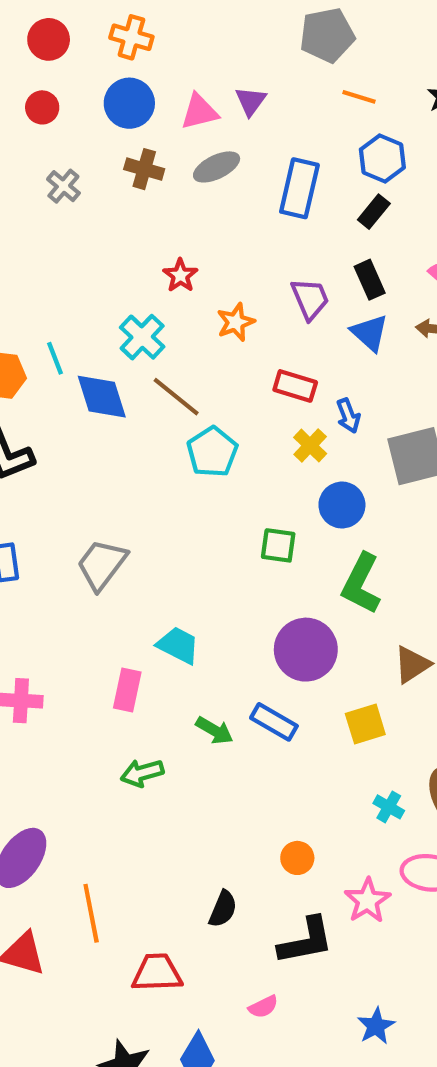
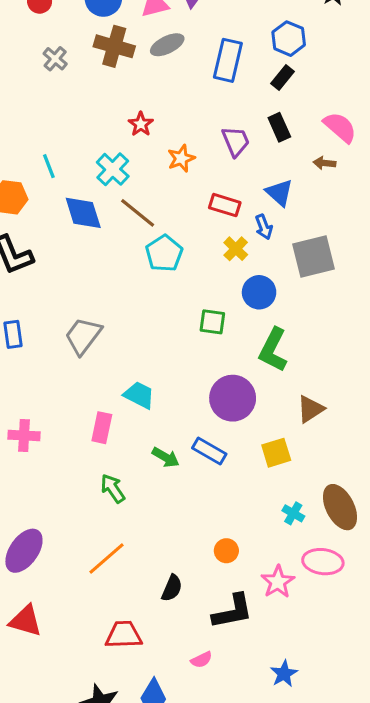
brown cross: (144, 169) -> (114, 46), size x1.4
blue triangle: (370, 333) -> (279, 193), moved
cyan line: (55, 358) -> (49, 166), moved
green arrow: (142, 773) -> (113, 488), turned 72
orange line: (91, 913) -> (106, 558), moved, turned 60

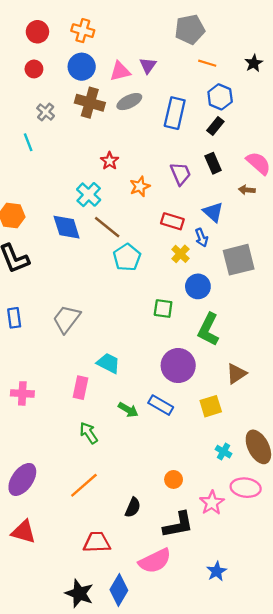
cyan line: (49, 166) -> (28, 142), moved
pink semicircle: (201, 660) -> (155, 561), size x2.0

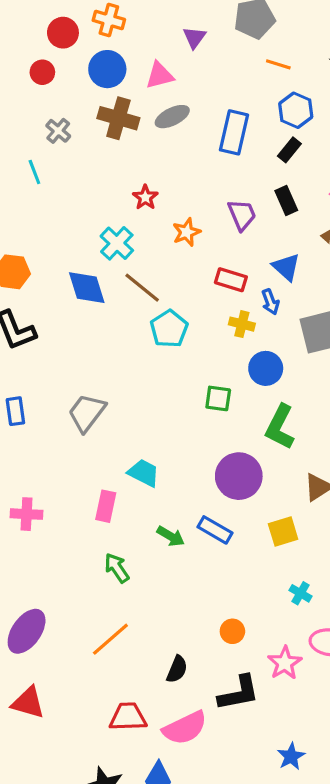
red circle: (37, 32) -> (63, 33), moved
purple triangle: (148, 65) -> (194, 37), moved
yellow cross: (180, 254) -> (242, 324), turned -30
pink semicircle: (155, 561) -> (185, 728), moved

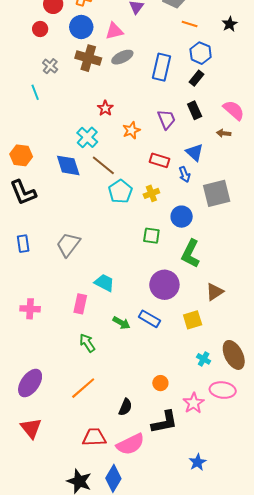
yellow cross: (242, 324) -> (151, 193), moved, turned -35
red triangle: (28, 703) -> (31, 428), turned 35

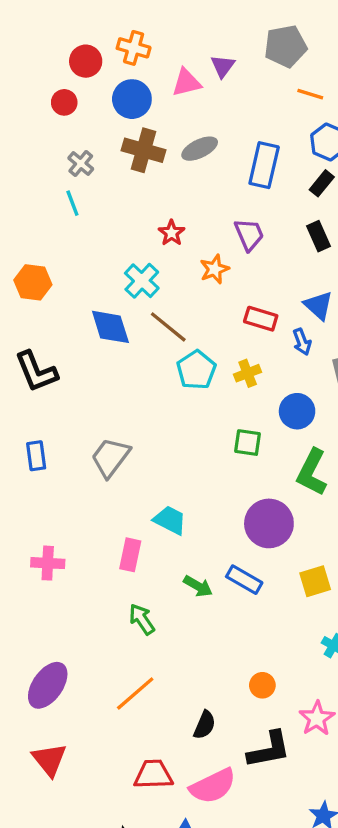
pink triangle: (114, 31) -> (186, 83), moved
cyan line: (35, 92) -> (72, 203), moved
purple trapezoid: (166, 119) -> (249, 234), moved
orange hexagon: (21, 155) -> (33, 282), moved

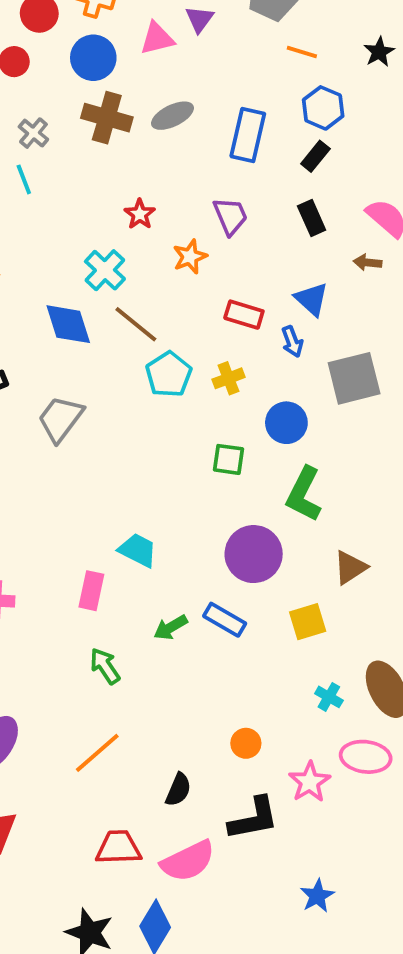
gray trapezoid: (110, 457) -> (60, 419), moved
green arrow: (198, 586) -> (171, 627), turned 120

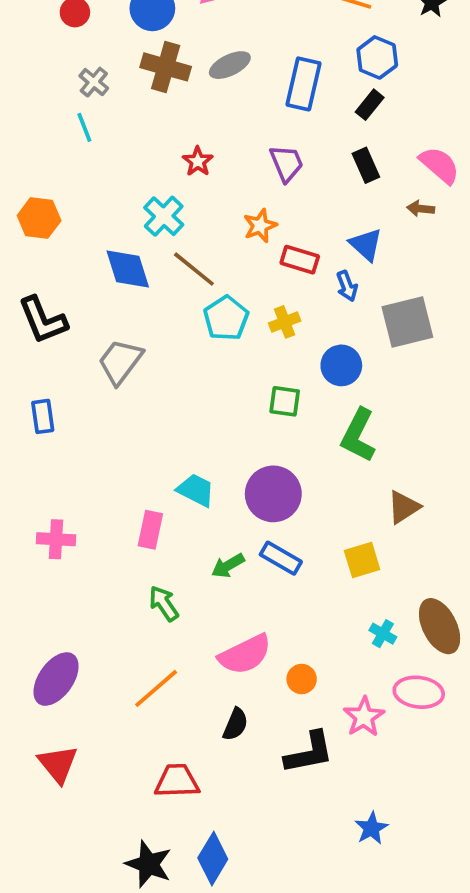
orange star: (190, 257) -> (260, 226), moved
purple circle: (254, 554) -> (273, 494), moved
pink semicircle: (188, 861) -> (245, 654), moved

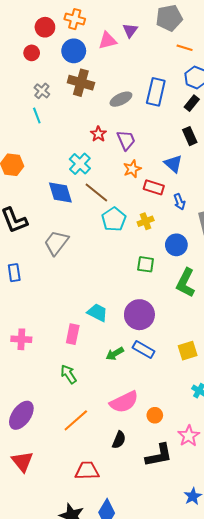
gray ellipse: (230, 65) -> (121, 99), moved
purple trapezoid: (286, 163) -> (126, 140), moved
blue triangle: (366, 245) -> (173, 164), moved
green arrow: (164, 603) -> (69, 374), moved

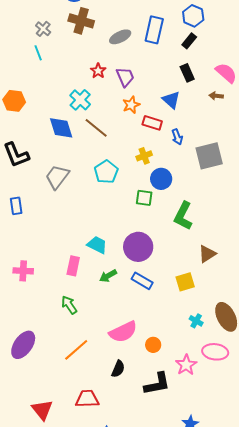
cyan pentagon: (114, 219) -> (106, 172), moved
blue circle: (176, 245) -> (161, 179), moved
green arrow: (115, 354) -> (108, 276), moved
red triangle: (22, 461) -> (42, 410), moved

